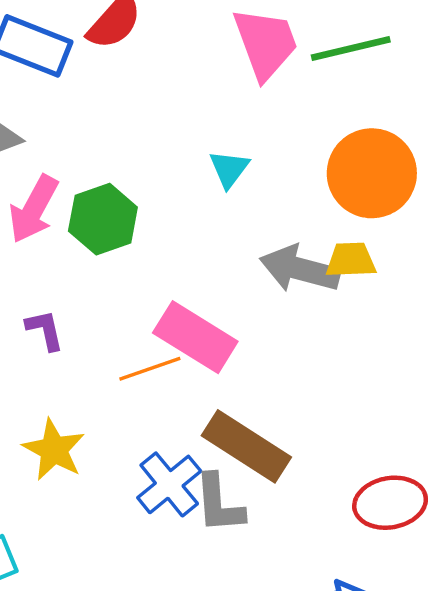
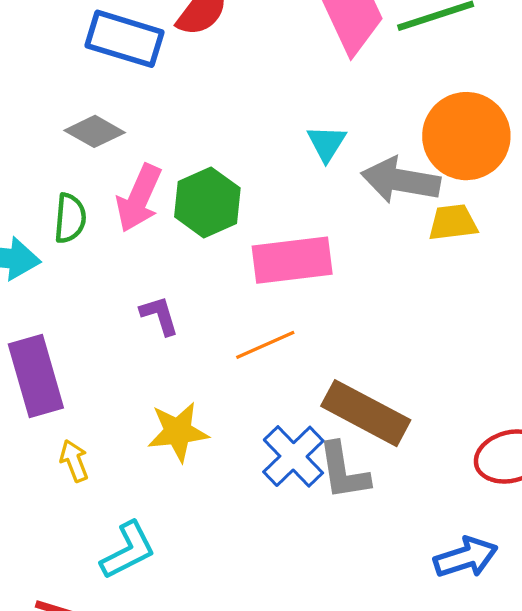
gray arrow: (300, 269) -> (401, 180), moved
pink rectangle: (195, 337) -> (292, 260), moved, turned -34
yellow star: (54, 450) -> (178, 432), turned -30

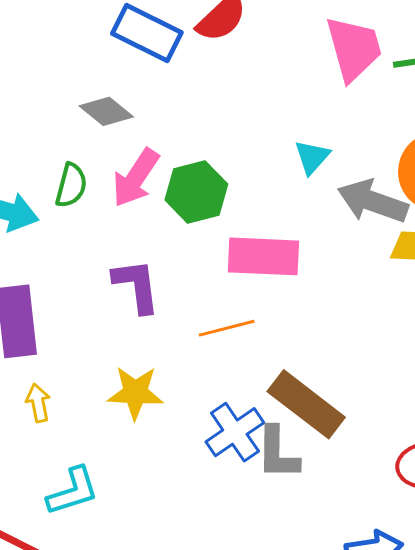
purple L-shape: (159, 315) -> (136, 286), size x1.5

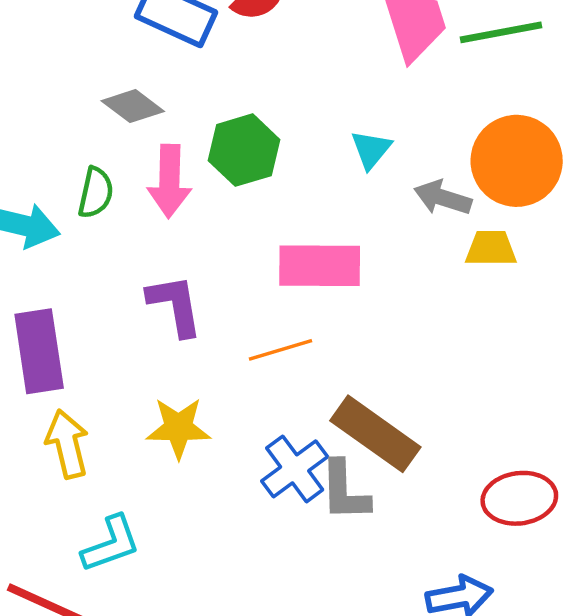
pink arrow: (136, 178) -> (169, 181), turned -30
green hexagon: (196, 192) -> (244, 150), moved
gray arrow: (373, 201) -> (443, 198), size x0.7
yellow arrow: (38, 403) -> (67, 444), size x1.5

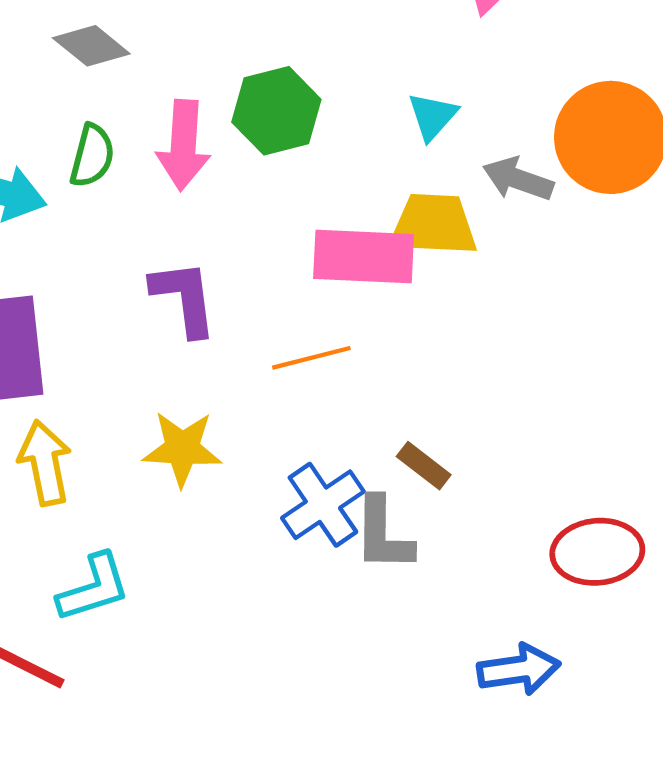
gray diamond: (133, 106) -> (91, 46), moved
yellow trapezoid: (491, 248) -> (433, 225), moved, size x1.4
brown rectangle: (375, 434) -> (424, 466), size x0.5

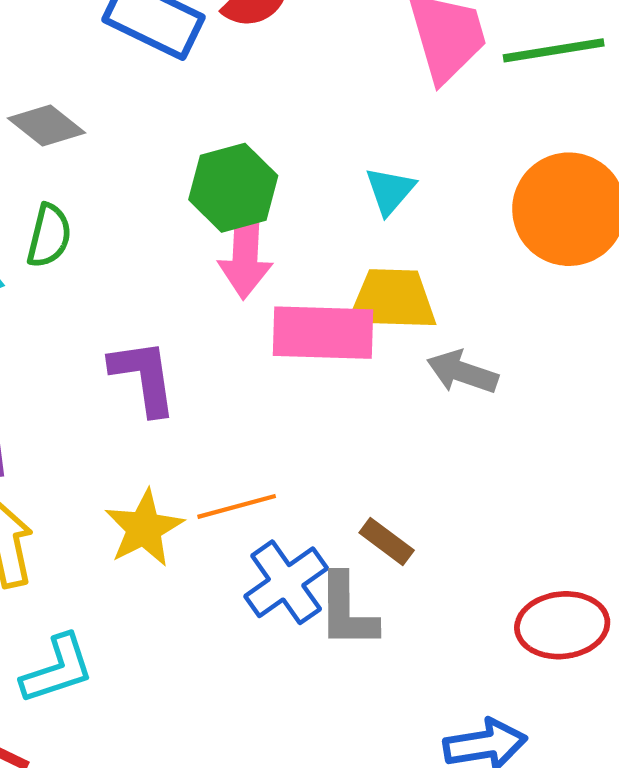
pink arrow: (183, 145) -> (245, 253), moved
gray arrow: (518, 179) -> (462, 372), moved
orange line: (311, 358) -> (237, 506), moved
yellow star: (182, 449) -> (144, 528), turned -30

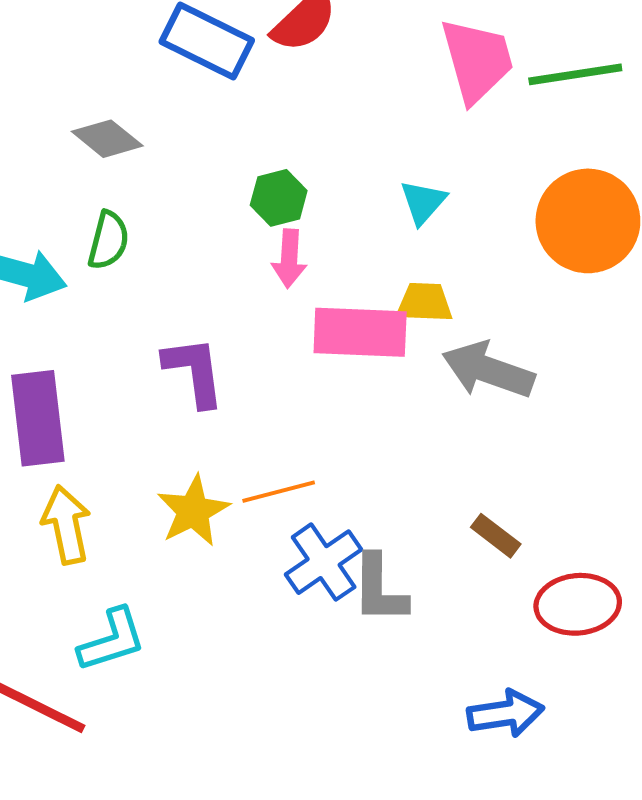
green hexagon: (233, 188) -> (279, 198), size x0.7
pink arrow: (245, 253) -> (289, 259), size x0.7
yellow trapezoid: (393, 300) -> (425, 302), size x0.7
gray arrow: (462, 372) -> (488, 370), size x1.4
brown rectangle: (387, 541) -> (496, 536), moved

